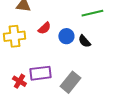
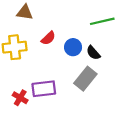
gray rectangle: (70, 82) -> (85, 79), moved

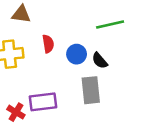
red semicircle: (48, 38) -> (48, 44), turned -56
gray rectangle: (85, 79) -> (91, 90), turned -45

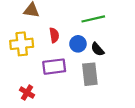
green line: (110, 24) -> (93, 19), moved
purple rectangle: (43, 102) -> (54, 67), moved

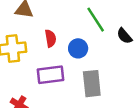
green line: (93, 19) -> (96, 20), turned 70
black semicircle: (97, 49) -> (124, 36), moved

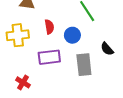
black semicircle: (124, 36) -> (107, 49), moved

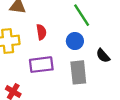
blue circle: (72, 35) -> (75, 41), moved

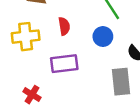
gray rectangle: (78, 72) -> (121, 82), moved

